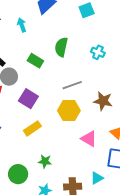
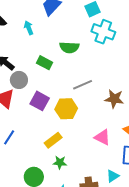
green semicircle: (61, 47) -> (69, 47), turned -96
cyan cross: (98, 52) -> (103, 32), moved, size x1.6
yellow hexagon: (69, 111) -> (66, 109), moved
yellow rectangle: (32, 128) -> (53, 140), moved

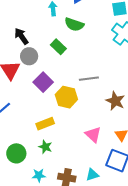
green semicircle: (69, 47) -> (74, 24), moved

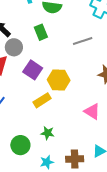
green rectangle: (58, 47) -> (41, 32), turned 35
gray line: (89, 79) -> (83, 41), moved
yellow rectangle: (45, 124) -> (42, 100), moved

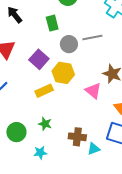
gray circle: (14, 47) -> (69, 44), moved
pink triangle: (92, 111) -> (93, 91), moved
brown cross: (75, 159) -> (77, 137), moved

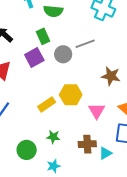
purple square: (39, 59) -> (34, 57), moved, turned 30
yellow hexagon: (63, 73) -> (71, 95), moved
pink triangle: (93, 91) -> (97, 111), moved, turned 30

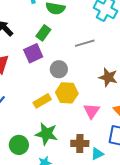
green rectangle: (43, 36) -> (43, 33), turned 56
gray circle: (63, 54) -> (59, 69), moved
green star: (53, 137) -> (46, 134), size x1.6

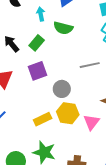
green rectangle: (43, 33) -> (37, 43), moved
pink triangle: (92, 111) -> (91, 122), moved

